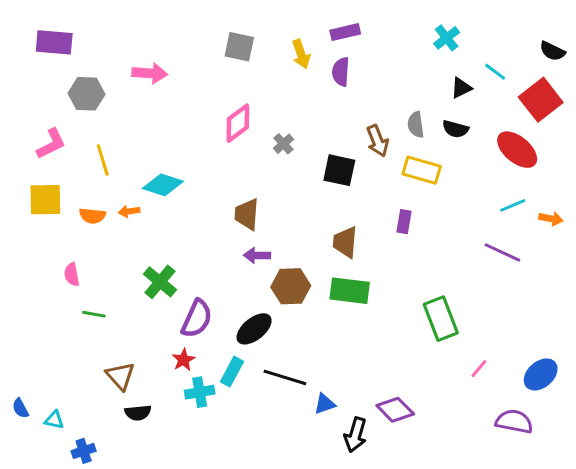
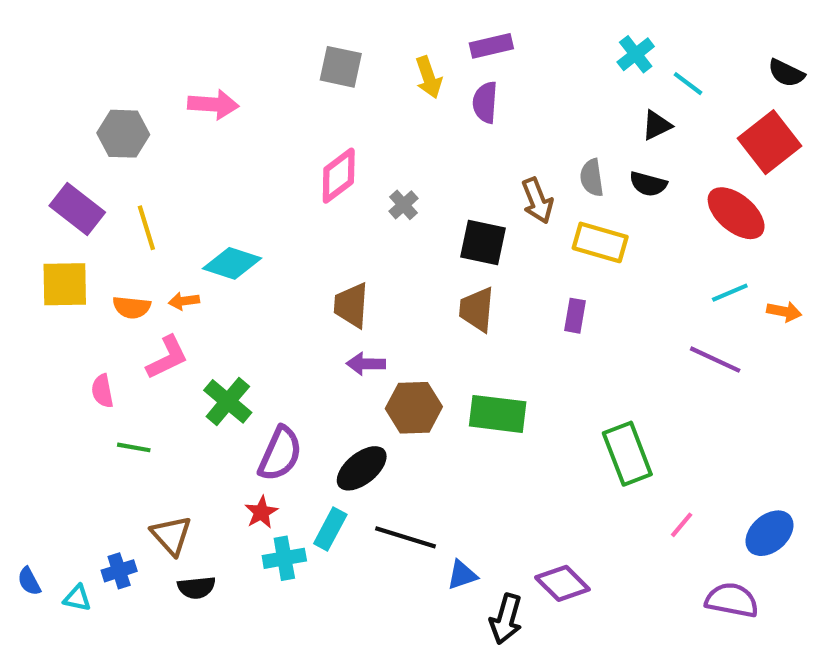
purple rectangle: (54, 42) -> (77, 209), moved, turned 33
cyan line: (495, 72) -> (688, 84), moved
pink L-shape: (51, 144) -> (167, 358), moved
brown trapezoid: (345, 242) -> (477, 309), moved
blue cross: (84, 451) -> (119, 571), moved

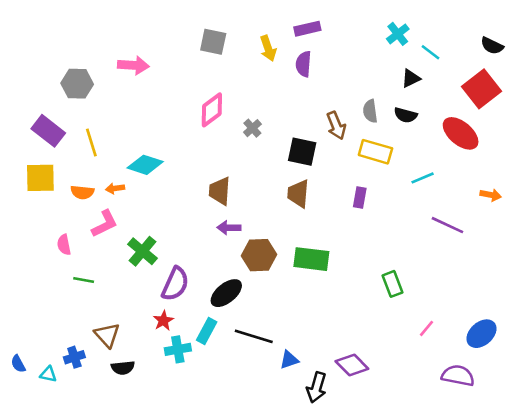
cyan line: (730, 293) -> (423, 178), moved
green rectangle: (627, 454) -> (392, 284), size x0.7

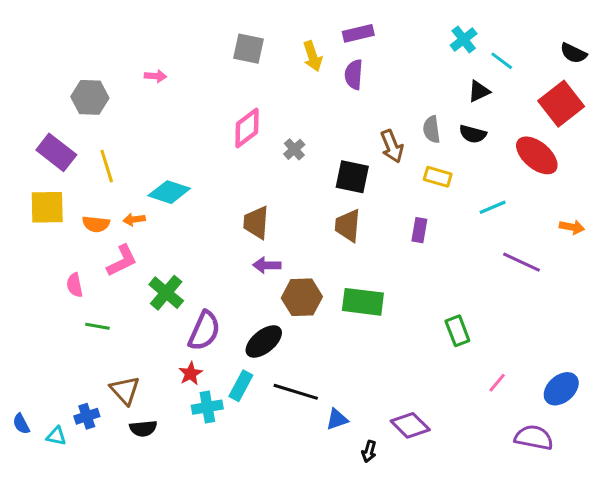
pink arrow: (133, 65) -> (155, 76), size x0.6
yellow rectangle: (375, 152) -> (438, 177), size x0.7
black arrow: (317, 387) -> (369, 451), size x0.6

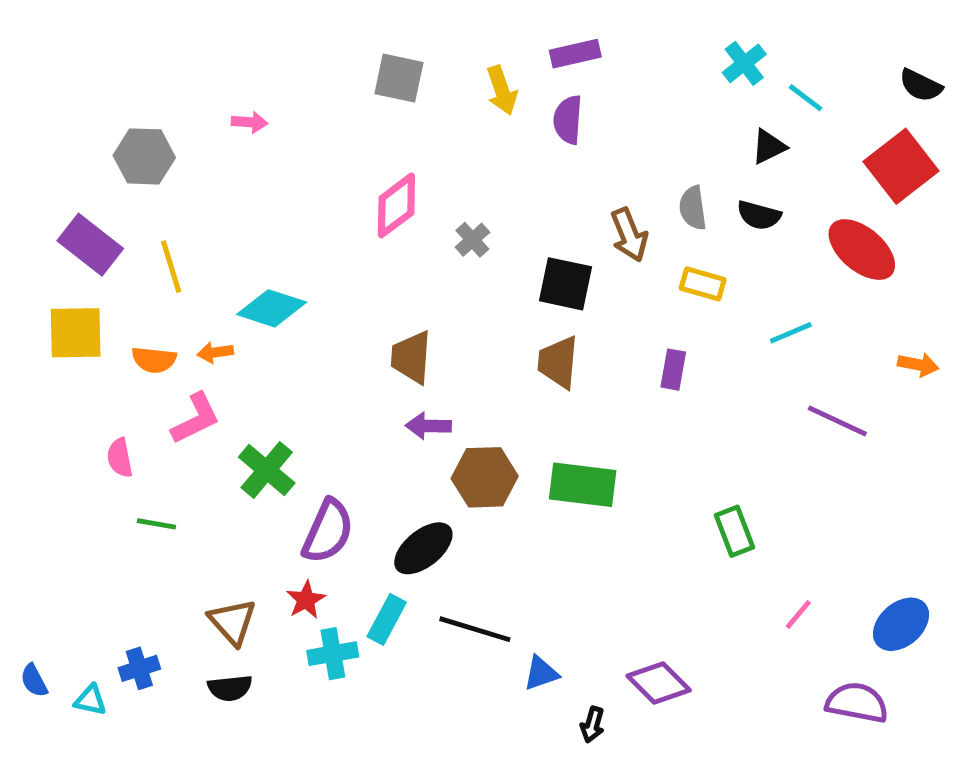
brown triangle: (125, 390) -> (232, 622), moved

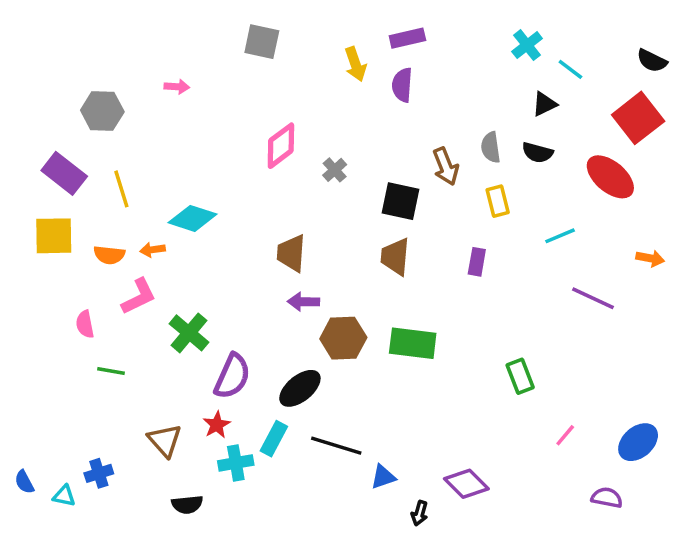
gray square: (399, 78) -> (262, 42), moved
yellow rectangle: (703, 284) -> (498, 201), turned 60
black semicircle: (230, 688) -> (187, 505), moved
purple semicircle: (857, 703) -> (607, 498), size x0.7

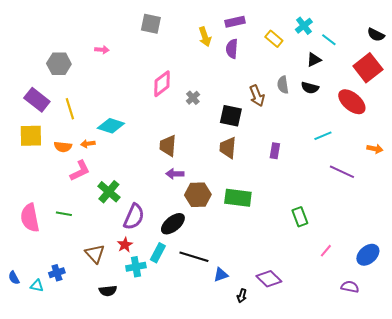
yellow rectangle: (498, 201) -> (274, 39), moved, turned -36
pink semicircle: (85, 324) -> (30, 218), moved, size x1.8

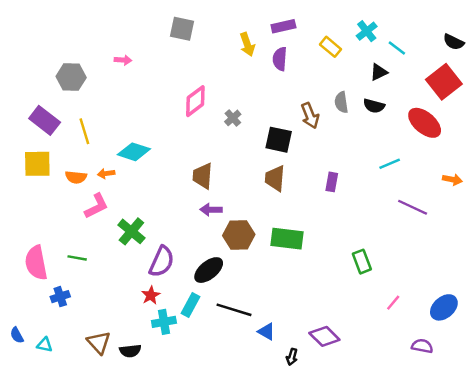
brown triangle: (95, 254) -> (99, 342), moved
blue cross: (57, 273) -> (60, 297), moved
blue triangle: (221, 275) -> (267, 332), turned 49

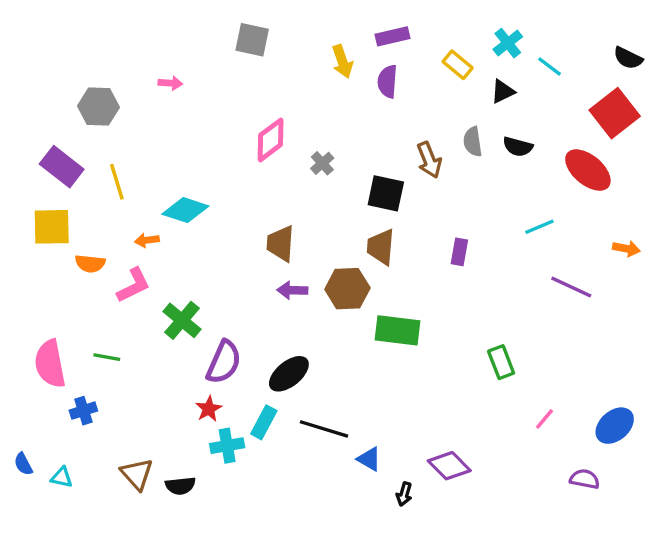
black triangle: (379, 72) -> (503, 91), moved
orange semicircle: (76, 177) -> (90, 264), moved
brown hexagon: (239, 235) -> (347, 289), moved

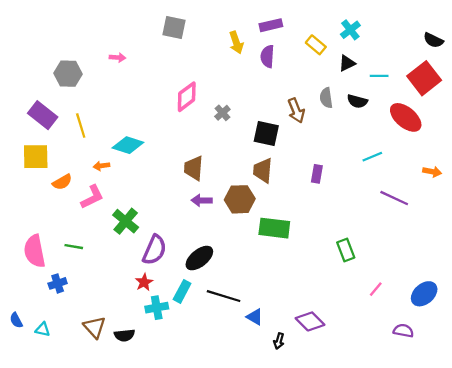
cyan line: (550, 66) -> (379, 76), moved, turned -36
orange semicircle: (90, 264) -> (62, 182), turned -36

